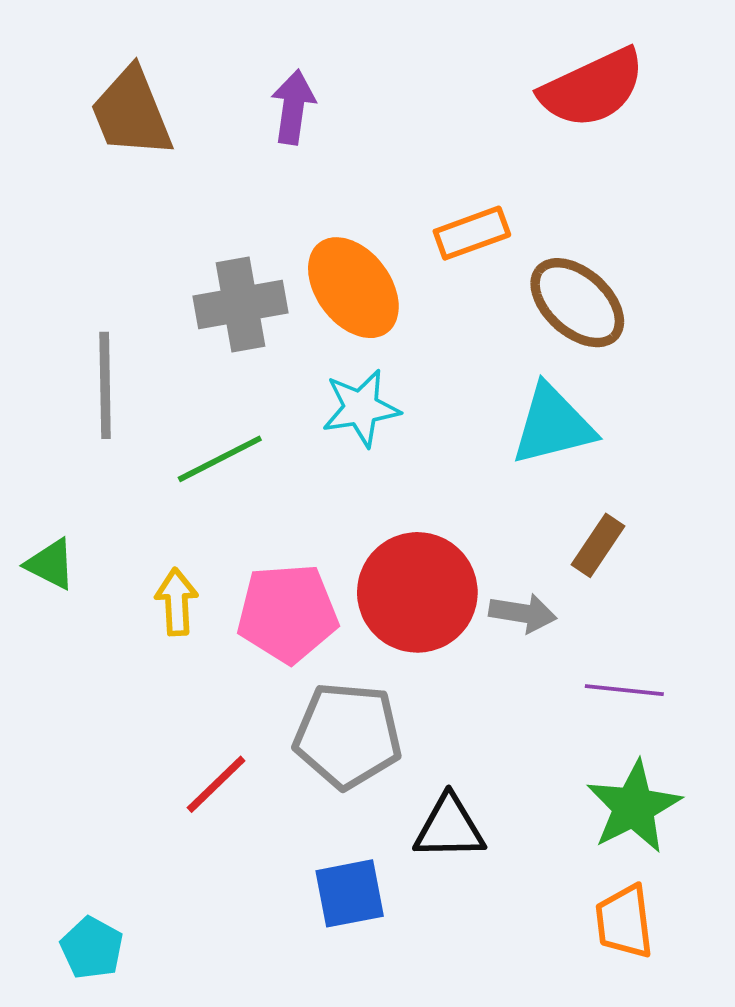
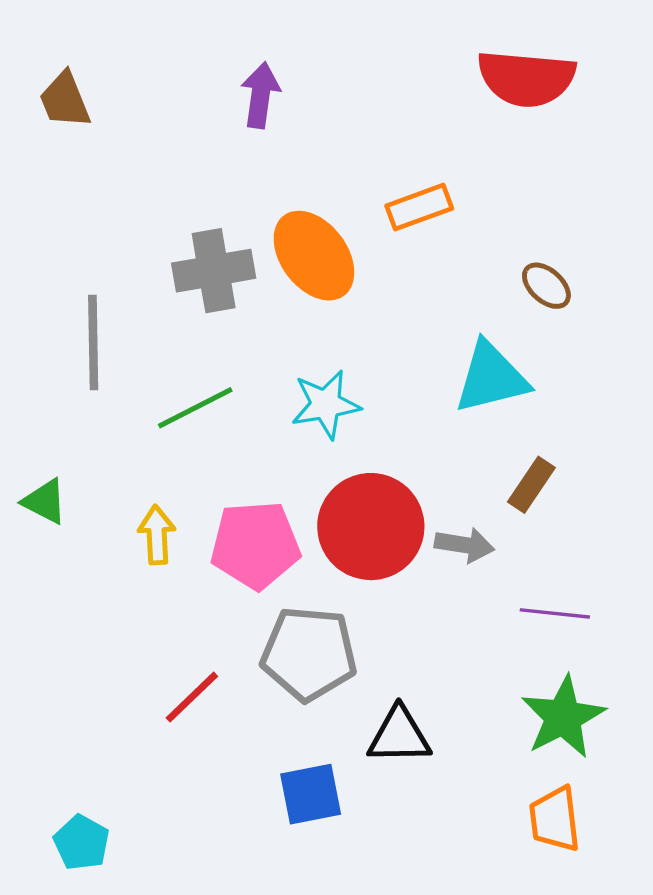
red semicircle: (592, 88) -> (526, 78), turned 30
brown trapezoid: (131, 113) -> (65, 100), moved, size x0.7
brown ellipse: (577, 303) -> (546, 286), moved, size x0.6
cyan star: (361, 408) -> (326, 404), moved

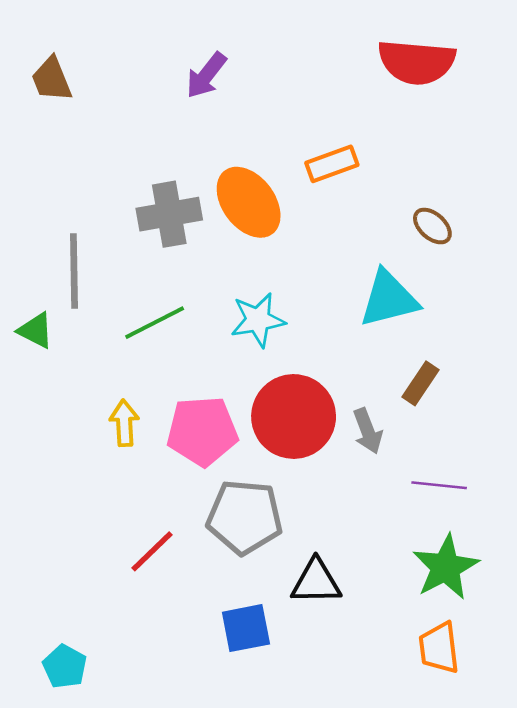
purple arrow: (260, 95) -> (206, 75), turned -150
green triangle: (45, 501) -> (36, 331), moved
gray arrow: (464, 545) -> (368, 431), turned 60

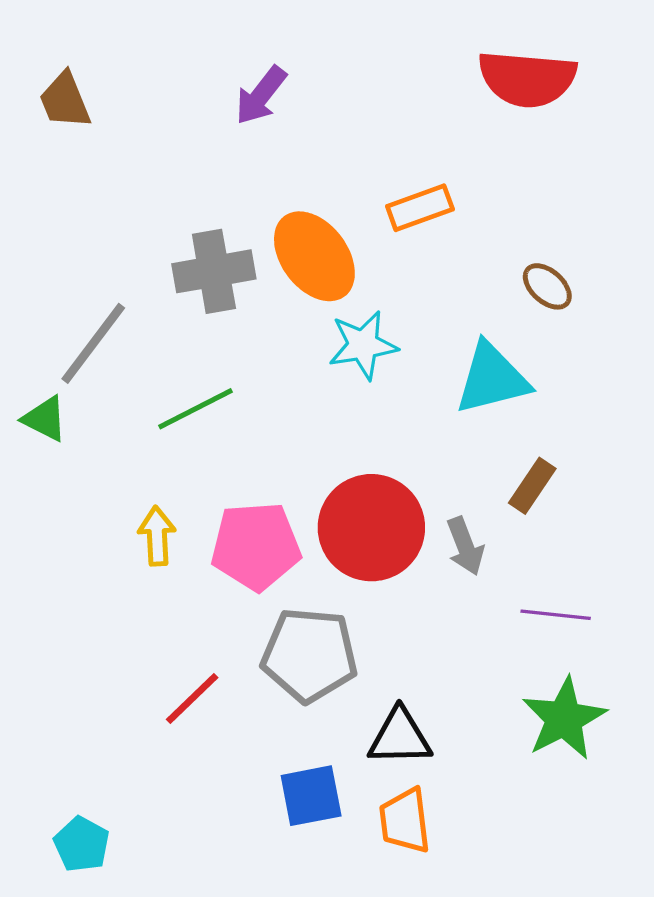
gray line: (74, 271) -> (93, 343), turned 38
cyan star: (258, 320) -> (363, 345), moved
orange trapezoid: (439, 648) -> (405, 821), moved

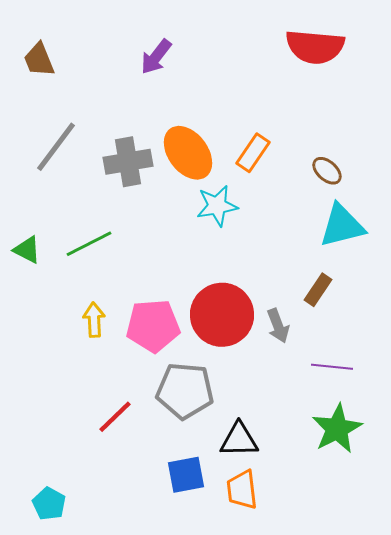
orange rectangle: (420, 208) -> (253, 153), moved, turned -36
gray line: (93, 343) -> (56, 147), moved
cyan triangle: (492, 379) -> (342, 226), moved
green line: (196, 409) -> (89, 244), moved

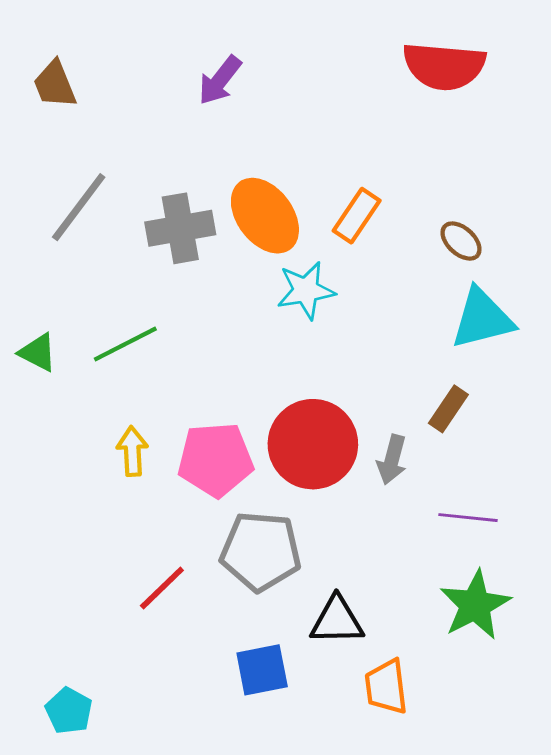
gray arrow: (278, 326) -> (392, 460), turned 36
orange trapezoid: (242, 490) -> (386, 687), moved

